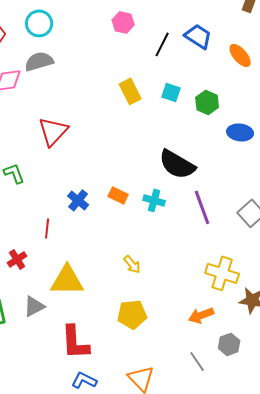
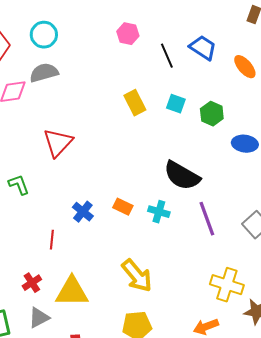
black line: (162, 44) -> (167, 56), turned -50
red cross: (17, 259) -> (32, 283), moved
yellow arrow: (132, 264) -> (137, 276), size x1.8

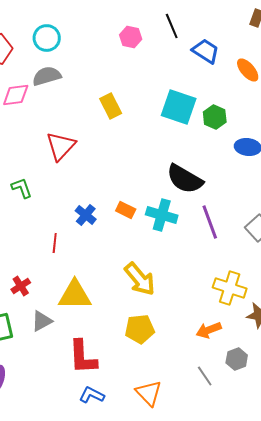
black line: (167, 56) -> (172, 26), moved
yellow rectangle: (135, 103) -> (111, 106), moved
cyan square: (176, 104) -> (179, 107), size x1.8
cyan cross: (159, 212) -> (162, 215), size x1.4
red cross: (32, 283) -> (21, 286), moved

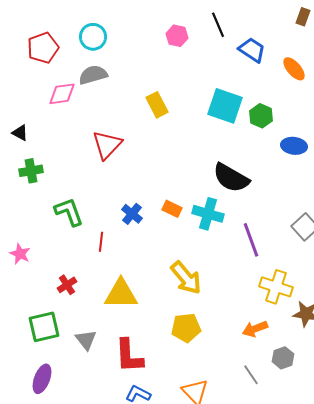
green L-shape: (22, 188) -> (69, 212), moved, size x1.4
purple line: (210, 222) -> (251, 240), moved
gray triangle: (42, 321) -> (86, 340), moved, turned -40

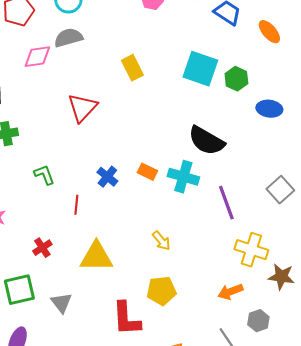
green L-shape: (69, 212) -> (44, 175), size x0.7
yellow arrow: (186, 278) -> (161, 241), size x0.6
red L-shape: (129, 356) -> (126, 319), moved

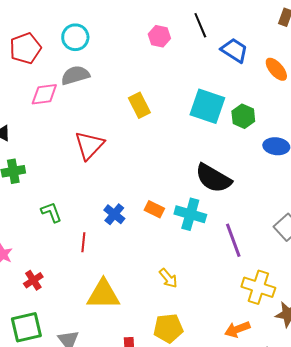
red cross: (42, 248) -> (33, 280), moved

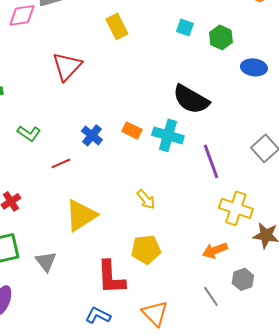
cyan square: (207, 106) -> (185, 27), size x0.5
green L-shape: (51, 212) -> (29, 133), turned 145
red line: (83, 242) -> (61, 163), turned 60
yellow triangle: (103, 294) -> (81, 215), turned -33

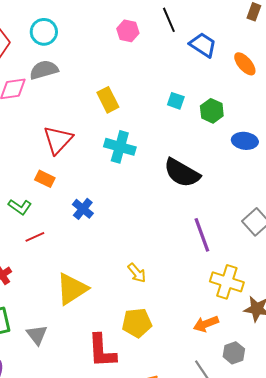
orange rectangle: (132, 130) -> (45, 179), moved
cyan cross: (168, 135) -> (120, 147), moved
red line: (61, 163) -> (35, 237), moved

